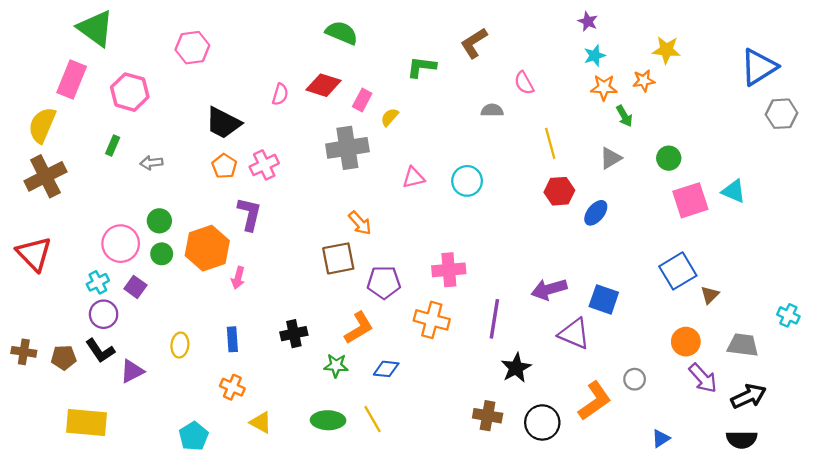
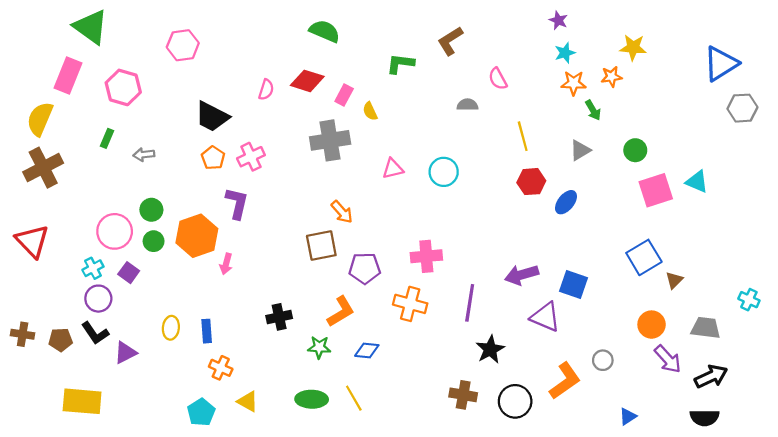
yellow semicircle: (390, 117) -> (370, 111), turned -66
blue rectangle: (232, 339) -> (207, 331), moved
cyan pentagon: (194, 436) -> (201, 412), moved

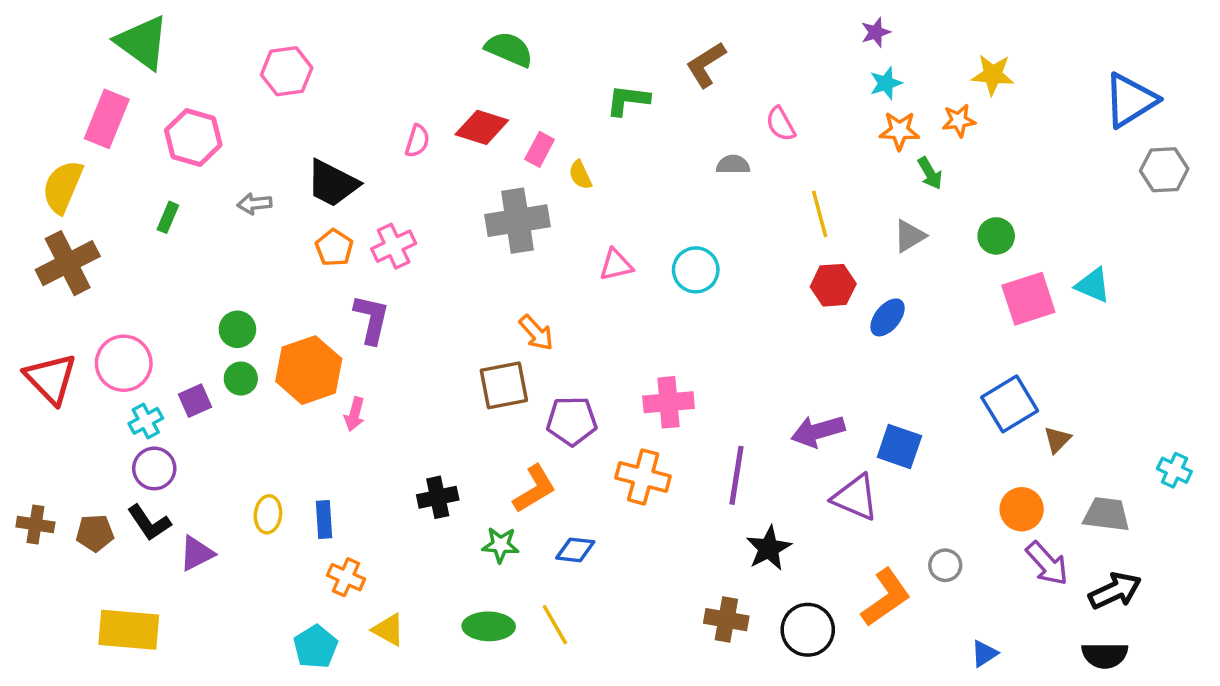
purple star: (558, 20) -> (876, 32), turned 30
gray arrow: (144, 155) -> (254, 204), moved
pink circle: (115, 231) -> (124, 363), moved
purple square: (129, 273) -> (195, 401), moved, turned 30

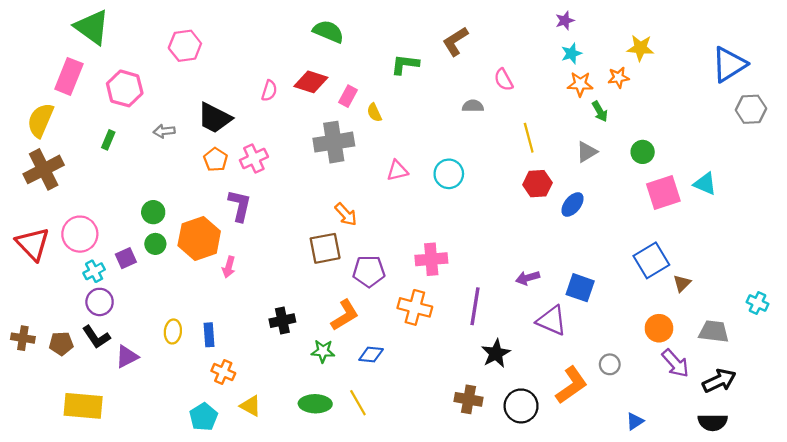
purple arrow: (818, 431) -> (528, 278), size x0.7

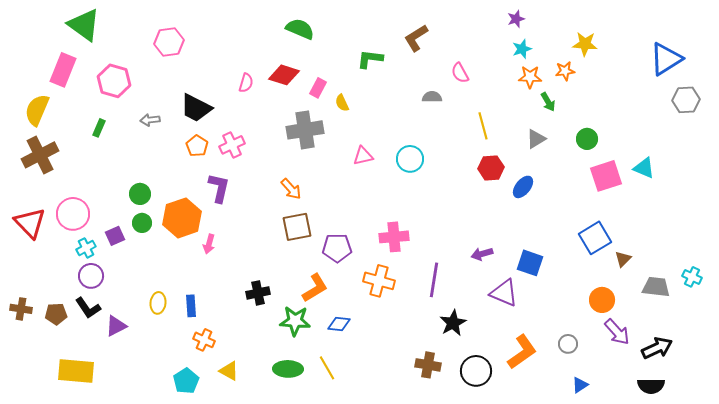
orange arrow: (346, 214) -> (291, 189), moved
gray trapezoid: (714, 331) -> (656, 287), moved
green star: (323, 351) -> (295, 321), size x1.4
gray circle: (610, 364) -> (568, 344), moved

